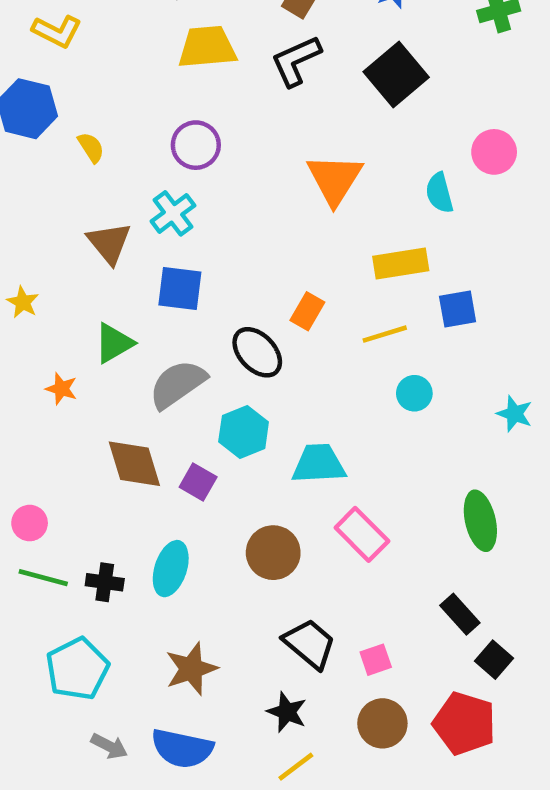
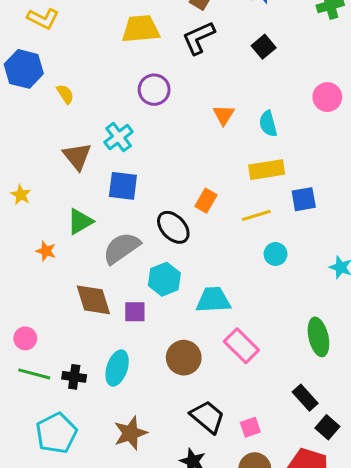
black square: (396, 74) -> (264, 47), size x0.6
purple circle: (196, 145) -> (154, 90), moved
orange triangle: (335, 179) -> (224, 115), size x0.6
cyan semicircle: (439, 193) -> (268, 124), moved
purple square: (198, 482) -> (135, 312), turned -30

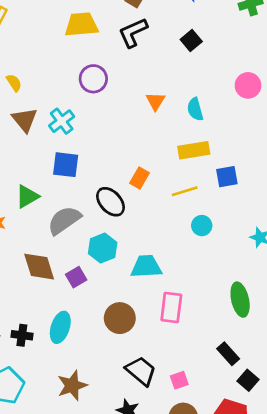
brown triangle: (77, 156) -> (25, 120), moved
purple square: (135, 312) -> (76, 277), turned -30
pink rectangle: (241, 346) -> (171, 308), turned 52

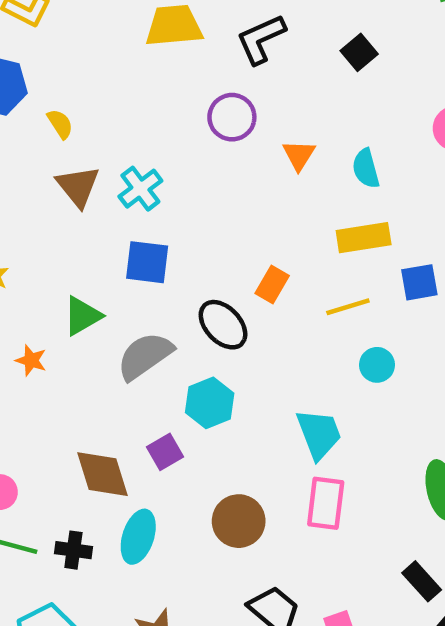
purple circle: (93, 79) -> (232, 117), moved
brown diamond: (39, 267) -> (103, 474), moved
cyan trapezoid: (146, 267) -> (319, 434), moved, turned 72

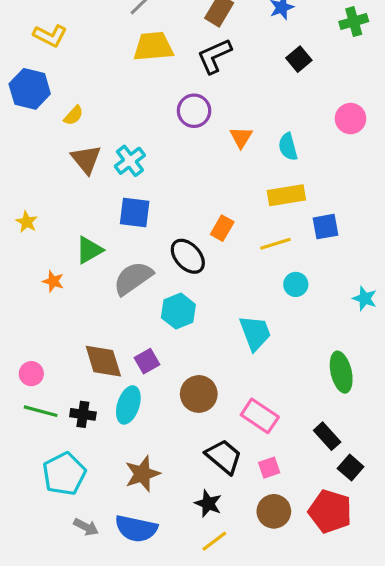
black square: (359, 52) -> (299, 59), moved
yellow semicircle: (60, 124) -> (74, 115), turned 75
purple square: (165, 452) -> (147, 361), moved
pink rectangle: (326, 503) -> (260, 416), moved, turned -63

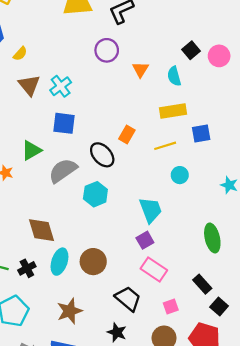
black square: (299, 59) -> (191, 50), moved
purple square: (147, 361) -> (145, 240), moved
brown circle: (199, 394) -> (93, 262), moved
black cross: (83, 414) -> (27, 268), turned -36
pink square: (269, 468) -> (171, 307), moved

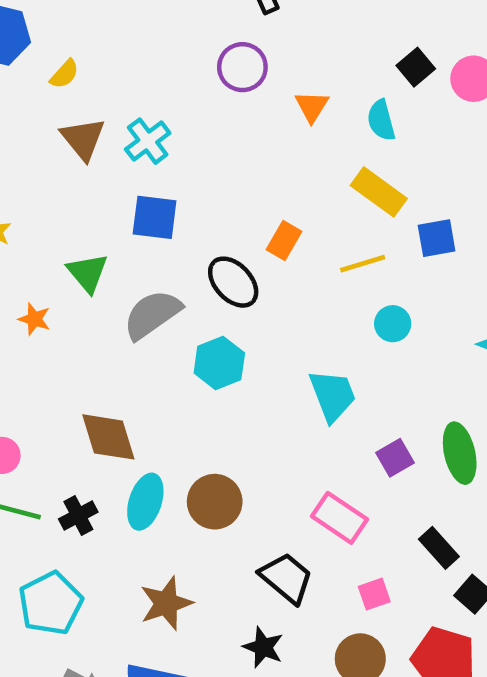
yellow rectangle: (173, 111) -> (379, 192), turned 45
green triangle: (31, 150) -> (88, 273), turned -40
purple square: (145, 240) -> (395, 458), moved

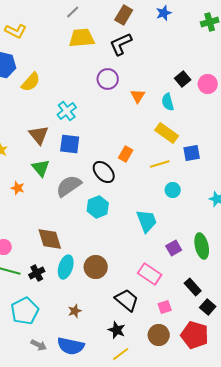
yellow semicircle: (64, 74) -> (31, 82), size x1.5
brown triangle: (83, 139) -> (39, 135), moved
brown star: (166, 603) -> (75, 311), size x0.6

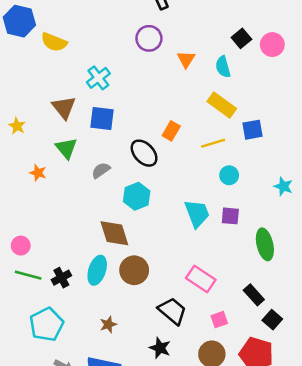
yellow semicircle: (31, 82) -> (54, 42), turned 70
gray semicircle: (69, 186) -> (101, 170), size x0.6
brown diamond: (50, 239) -> (114, 233), moved
purple square: (174, 248) -> (230, 216), moved, turned 35

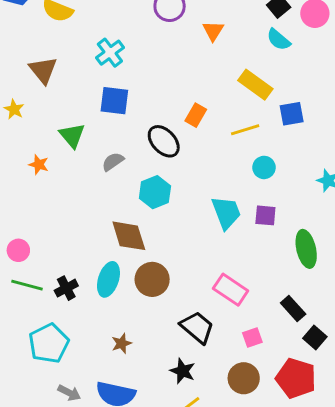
cyan semicircle: (223, 67) -> (279, 40), moved, turned -35
brown triangle: (64, 107) -> (43, 70), moved

